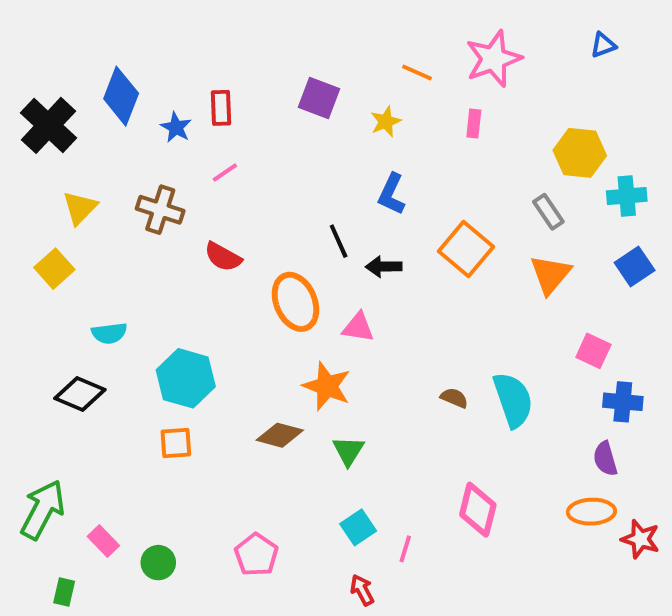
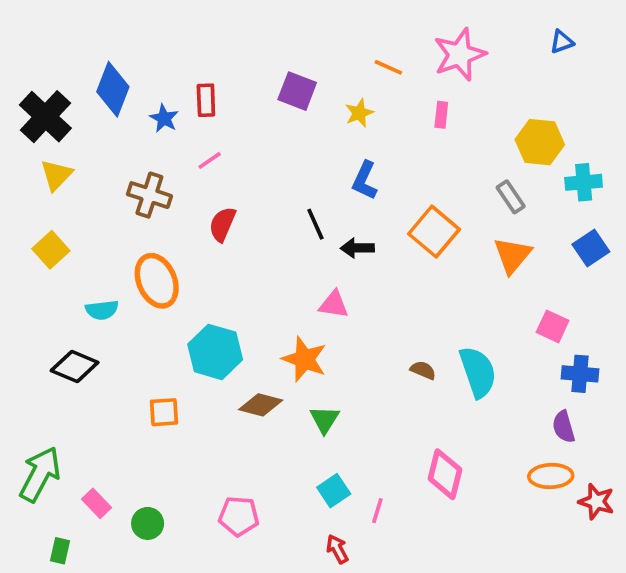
yellow triangle: (80, 208) -> (56, 175), moved
red semicircle: (223, 257) -> (222, 224), moved, turned 84
orange ellipse: (295, 302) -> (157, 281), moved
cyan hexagon: (186, 378) -> (215, 352), moved
pink pentagon: (256, 555) -> (239, 516), turned -30

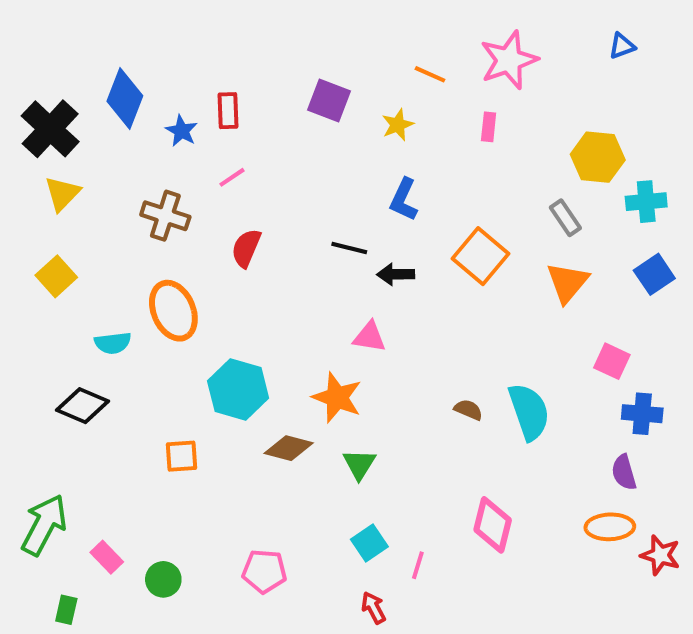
black line: (315, 224) -> (349, 248), turned -52

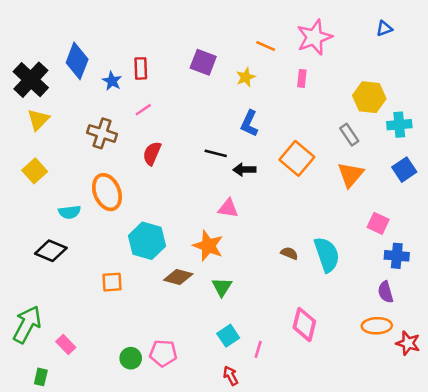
green circle: (163, 579) -> (131, 358), moved

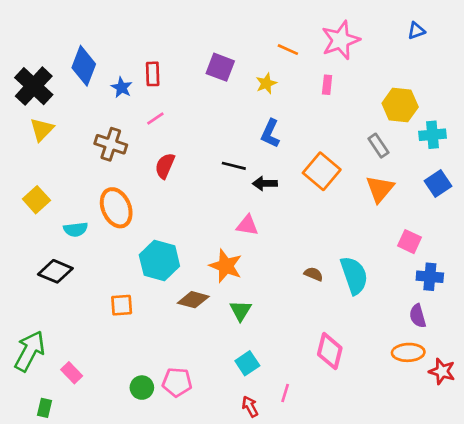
yellow square: (35, 171) -> (36, 200), moved
pink line: (258, 349) -> (285, 393), moved

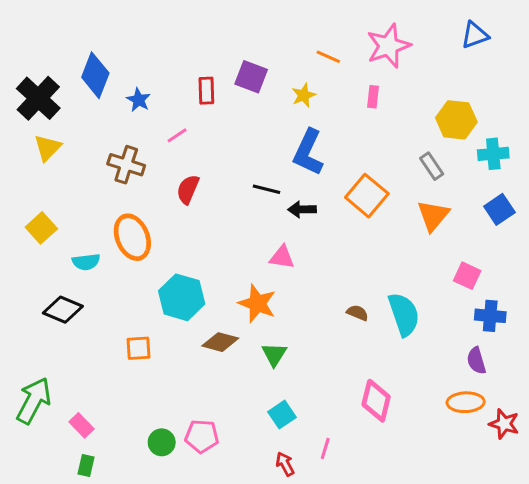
blue triangle: (416, 31) -> (475, 35), size x1.4
red rectangle: (153, 74) -> (206, 91), moved
blue L-shape: (270, 133) -> (308, 152), size x1.4
green rectangle: (45, 408) -> (86, 465), moved

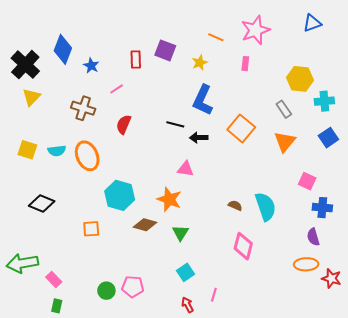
yellow square: (41, 228) -> (27, 150), turned -30
cyan semicircle: (86, 262) -> (57, 151), moved
green arrow: (34, 401) -> (22, 263), turned -128
pink diamond: (376, 401) -> (243, 246), moved

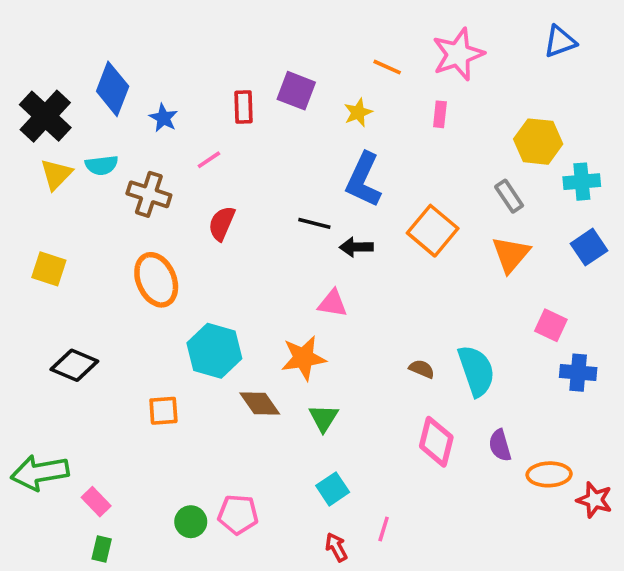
cyan semicircle: (57, 151) -> (102, 165), moved
orange star: (169, 199) -> (304, 358), turned -30
brown diamond: (145, 225) -> (260, 403), turned 40
purple semicircle: (313, 237) -> (500, 445), moved

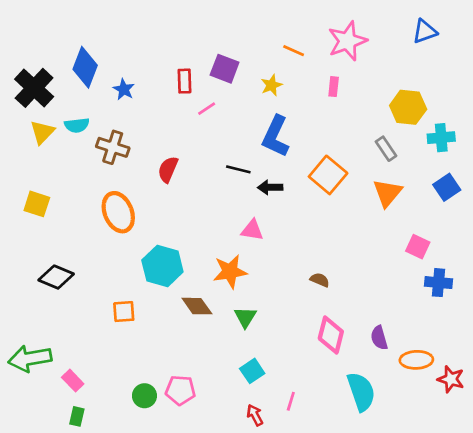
pink line: (209, 160) -> (207, 109), moved
cyan semicircle: (476, 371) -> (361, 392), moved

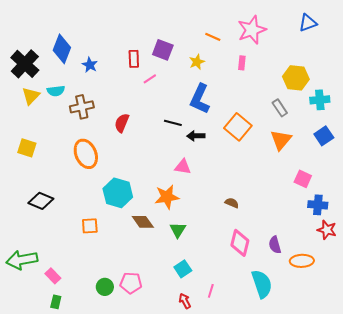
brown cross: (113, 147) -> (82, 107), turned -30
red star: (451, 379) -> (327, 230), moved

